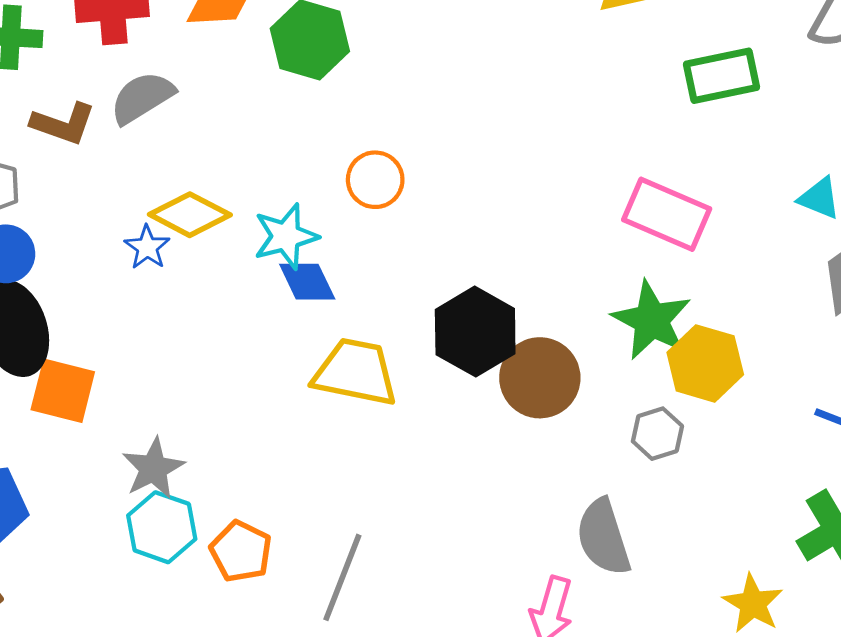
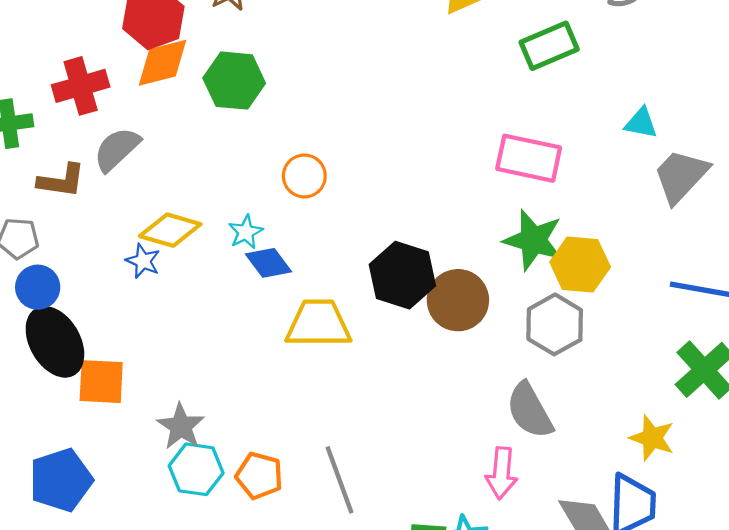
cyan star: (286, 236) -> (246, 232), size x0.7
gray hexagon: (657, 434) -> (555, 324), size x1.5
gray line: (342, 577) -> (339, 480), turned -30

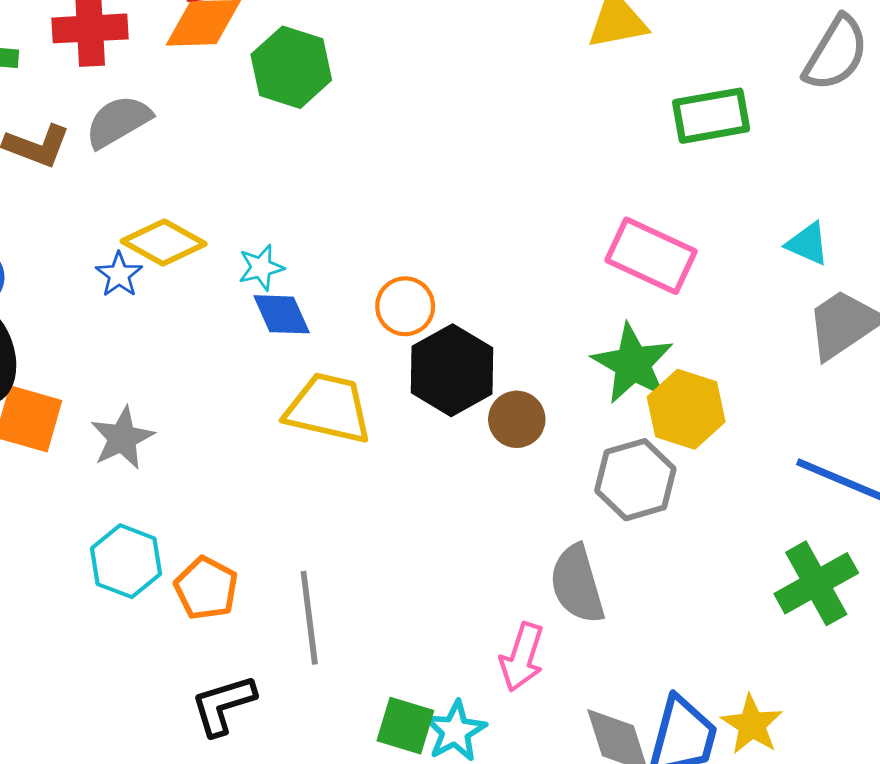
orange circle: (304, 176) -> (405, 306), moved
brown circle: (458, 300) -> (517, 419), size x0.7
gray star: (181, 426) -> (122, 438), moved
yellow star: (652, 438) -> (752, 725), moved

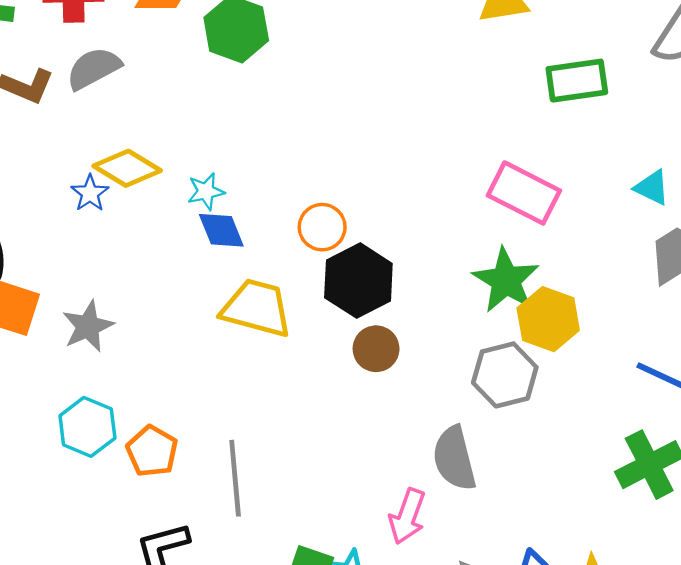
brown circle: (517, 419) -> (376, 349), moved

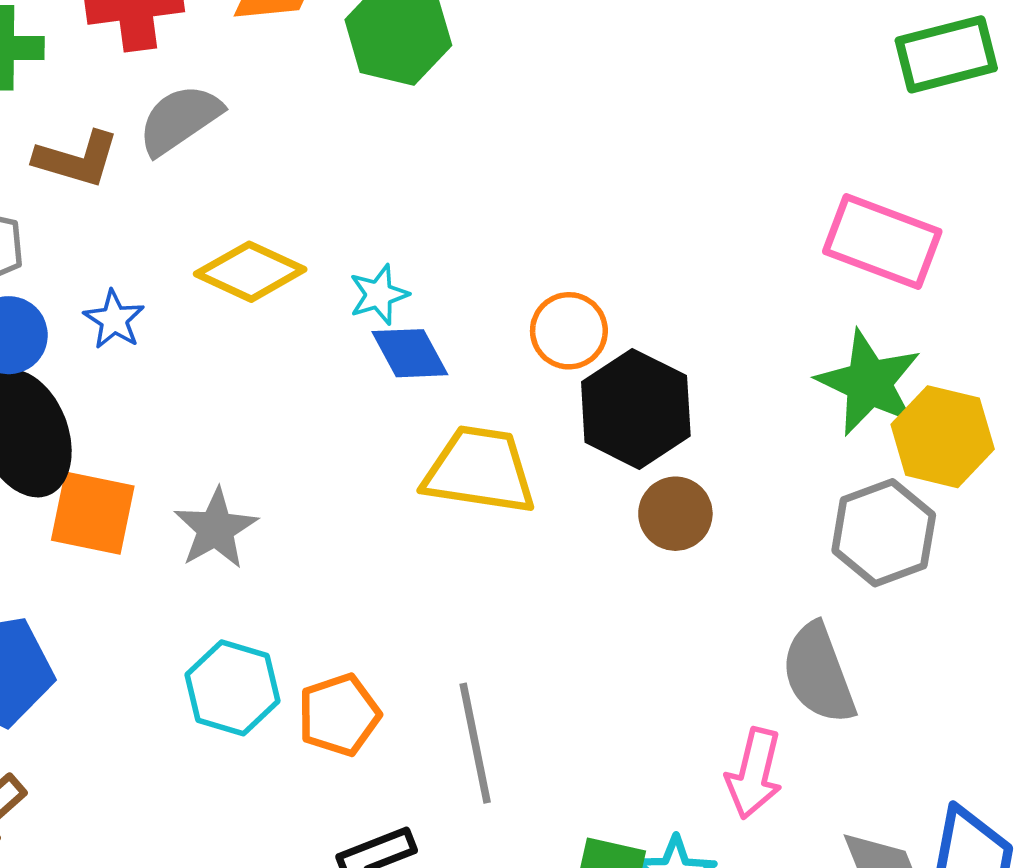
blue star: (90, 193) -> (114, 320), moved
orange pentagon: (152, 451) -> (339, 715), turned 30

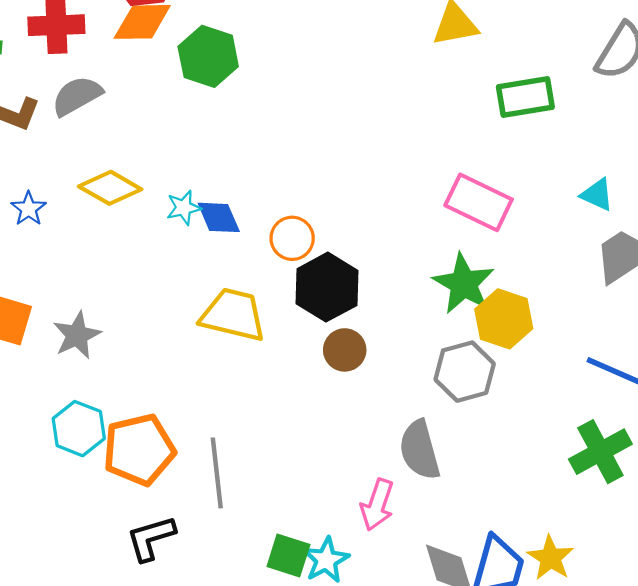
blue diamond: (410, 353) -> (219, 217), moved
orange pentagon: (339, 715) -> (139, 450), size x1.5

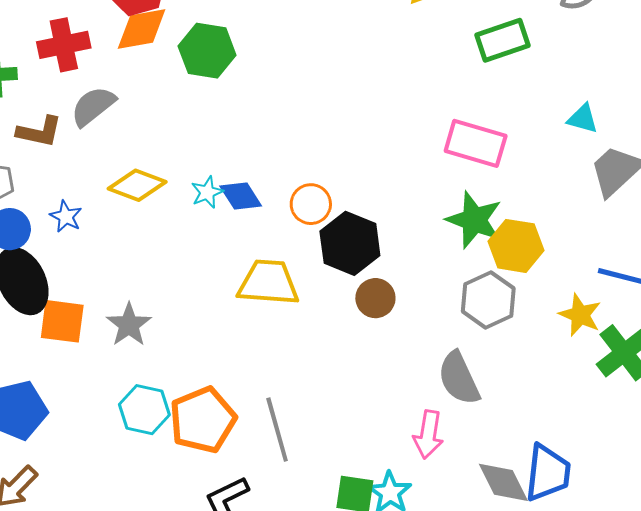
yellow star: (550, 558) -> (580, 315), moved

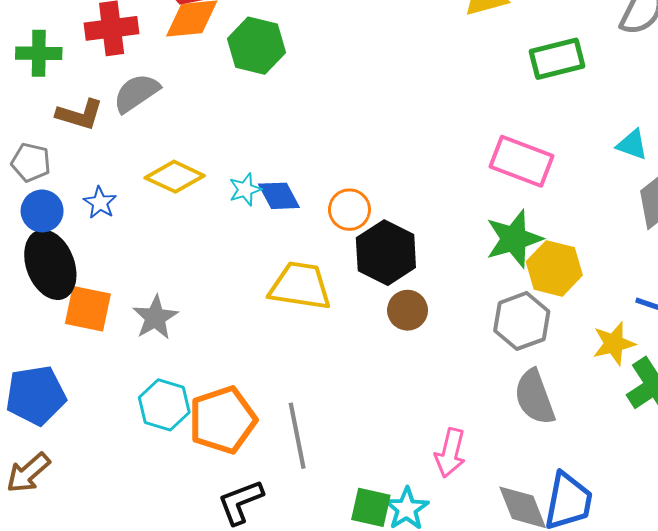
green star: (474, 220) -> (514, 239), turned 30
yellow star: (580, 315) -> (614, 344), turned 30
gray semicircle: (459, 378) -> (535, 397), moved

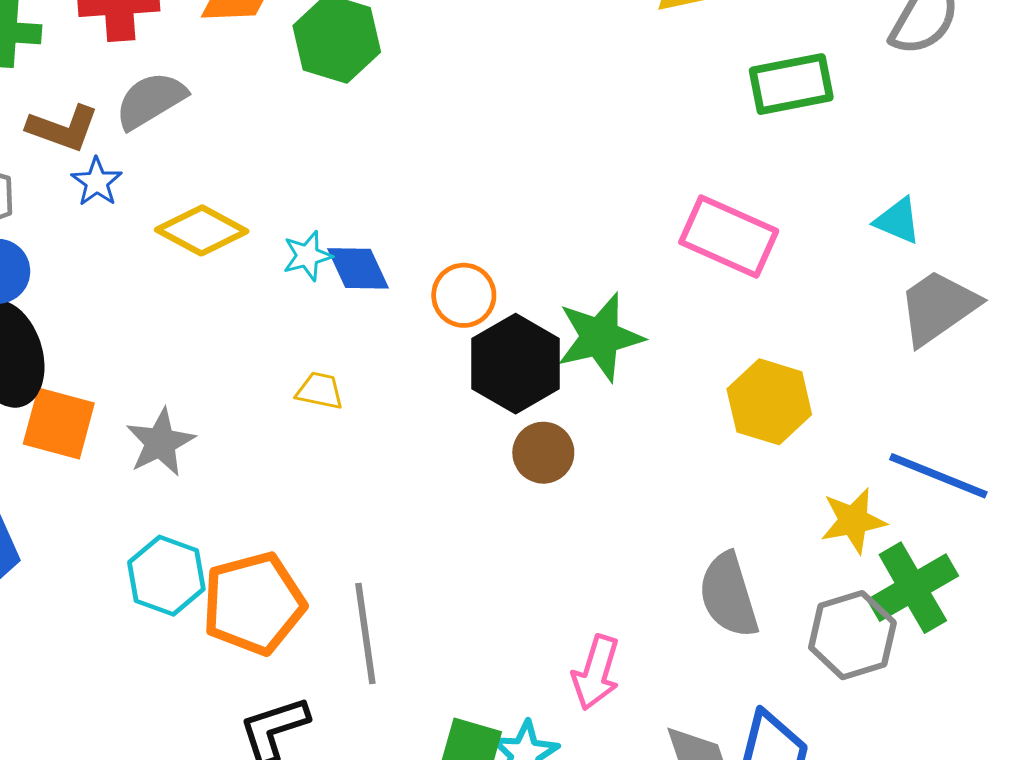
blue star: (100, 203) -> (97, 182), moved
green star: (514, 239) -> (600, 337), moved
yellow trapezoid: (300, 286) -> (320, 391), moved, size x0.5
gray hexagon: (522, 321) -> (852, 635), moved

